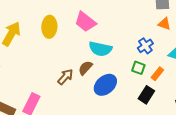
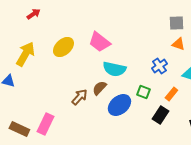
yellow ellipse: (49, 27) -> (63, 47), turned 45
green square: (138, 68) -> (143, 92), moved

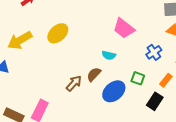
pink trapezoid: (99, 42) -> (124, 28), moved
yellow arrow: (25, 54) -> (20, 40), turned -150
cyan semicircle: (114, 69) -> (109, 55), size x0.6

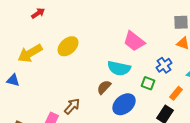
cyan semicircle: (109, 55) -> (119, 68), size x1.6
green square: (138, 78) -> (148, 83), moved
brown arrow: (74, 83) -> (72, 106), moved

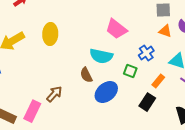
yellow ellipse: (68, 46) -> (50, 34), turned -45
brown semicircle: (104, 87) -> (86, 75), turned -70

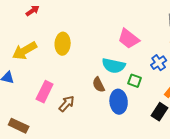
green square: (130, 71) -> (135, 81), moved
blue ellipse: (106, 92) -> (119, 102), turned -55
pink rectangle: (32, 111) -> (45, 92), moved

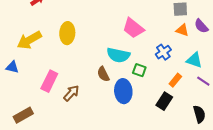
brown rectangle: (19, 126) -> (23, 115), turned -54

